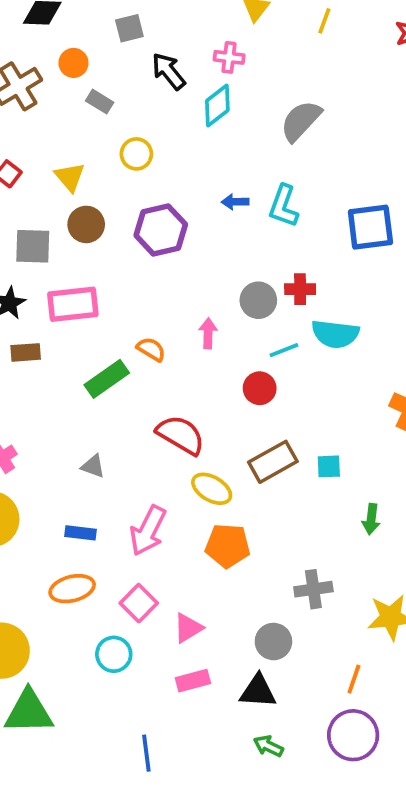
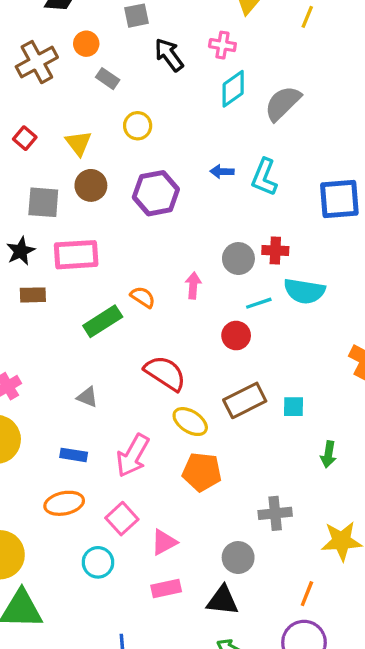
cyan diamond: (217, 105) -> (233, 89), moved

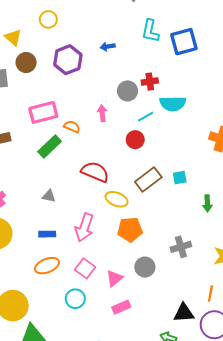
blue arrow: (222, 172) -> (108, 47), moved
cyan L-shape: (264, 177) -> (150, 31), moved
pink rectangle: (76, 255) -> (43, 112), moved
gray circle: (238, 558) -> (145, 267), moved
black triangle: (223, 600) -> (184, 313), moved

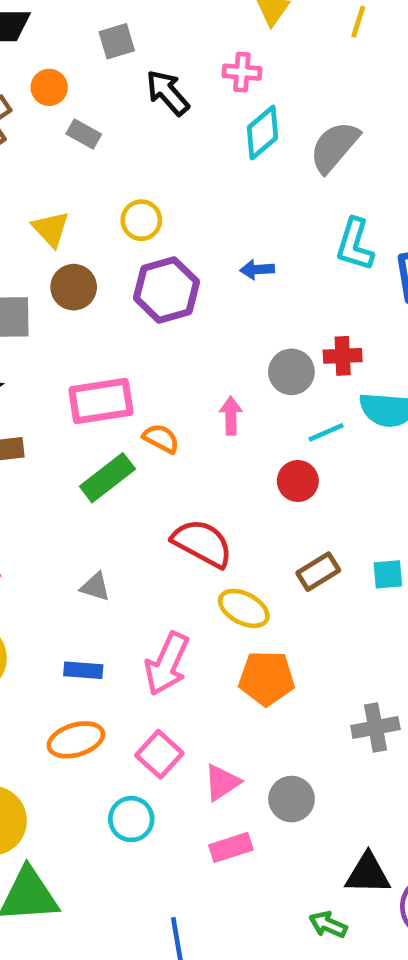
yellow circle: (48, 19) -> (141, 220), moved
brown rectangle: (148, 179) -> (318, 572), size x0.7
gray circle: (145, 267) -> (292, 799), moved

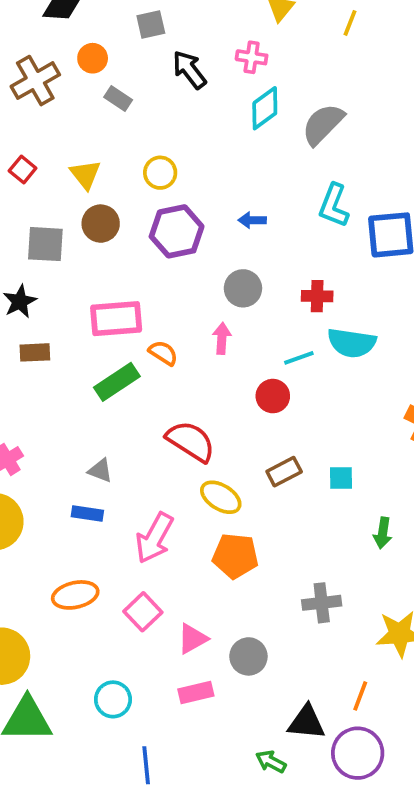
gray circle: (291, 372) -> (243, 288), moved
blue rectangle: (83, 670) -> (87, 514), moved
cyan circle: (131, 819) -> (113, 699), moved

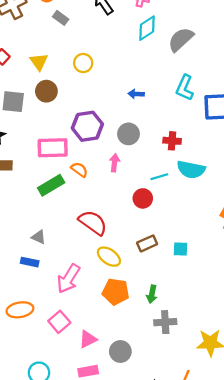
purple hexagon: (177, 231) -> (87, 126), moved
green arrow: (383, 533) -> (152, 294), moved

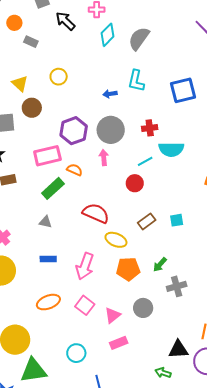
cyan L-shape: (185, 88) -> (136, 81), moved
gray circle: (128, 134) -> (111, 130), size x1.4
gray triangle: (39, 237) -> (45, 222), moved
green arrow: (152, 294) -> (160, 265), turned 42
gray circle: (120, 352) -> (143, 308), moved

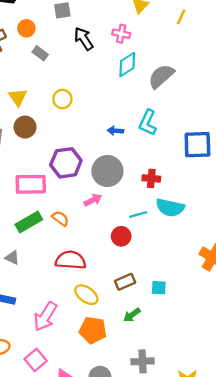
pink arrow: (104, 157) -> (93, 200), turned 56
orange semicircle: (75, 170) -> (60, 218), moved
red semicircle: (96, 213) -> (71, 260), turned -32
green arrow: (160, 265) -> (132, 315), moved

